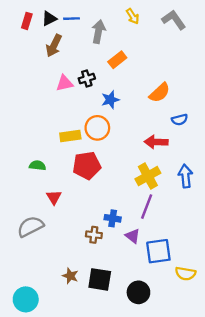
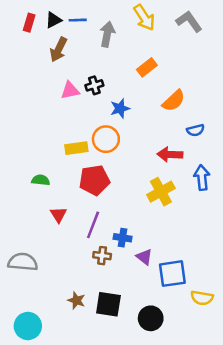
yellow arrow: (133, 16) -> (144, 18), size x1.5
orange rectangle: (117, 60) -> (147, 67), moved
blue arrow: (185, 176) -> (202, 178), moved
purple line: (147, 207) -> (93, 225), moved
gray semicircle: (30, 227) -> (23, 262), moved, turned 32

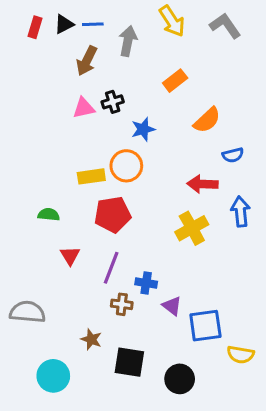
brown arrow: (59, 50) -> (87, 61), moved
brown star: (76, 300) -> (91, 339), moved
cyan circle: (28, 326) -> (53, 376), moved

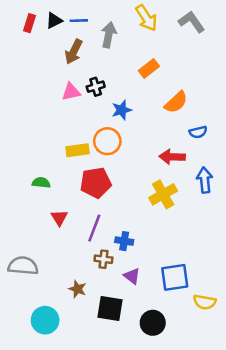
purple triangle: (172, 306) -> (132, 276), moved

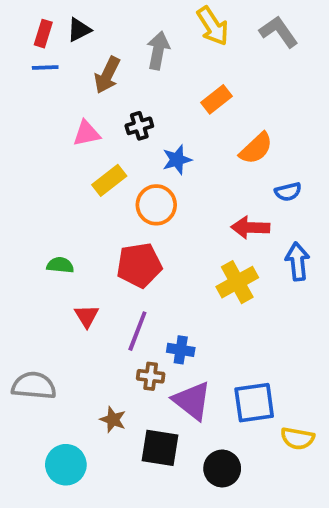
blue line: (79, 21) -> (45, 67), moved
pink triangle: (71, 92) -> (87, 133), moved
yellow rectangle: (77, 150) -> (109, 180), moved, turned -30
purple triangle: (132, 276) -> (192, 401), size x1.6

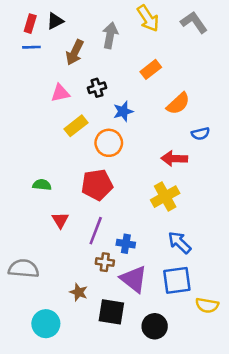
blue arrow: (297, 261) -> (180, 242), moved, turned -40

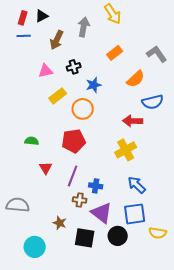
gray L-shape: (194, 22) -> (157, 54), moved
blue semicircle: (200, 134) -> (153, 102), size x1.5
black circle: (155, 326) -> (118, 236), moved

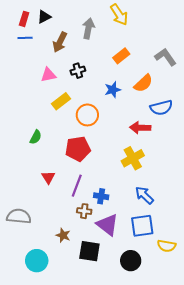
blue star: (94, 85) -> (113, 90), moved
green semicircle: (32, 141) -> (36, 137), moved, turned 112
black circle: (118, 236) -> (131, 261), moved

